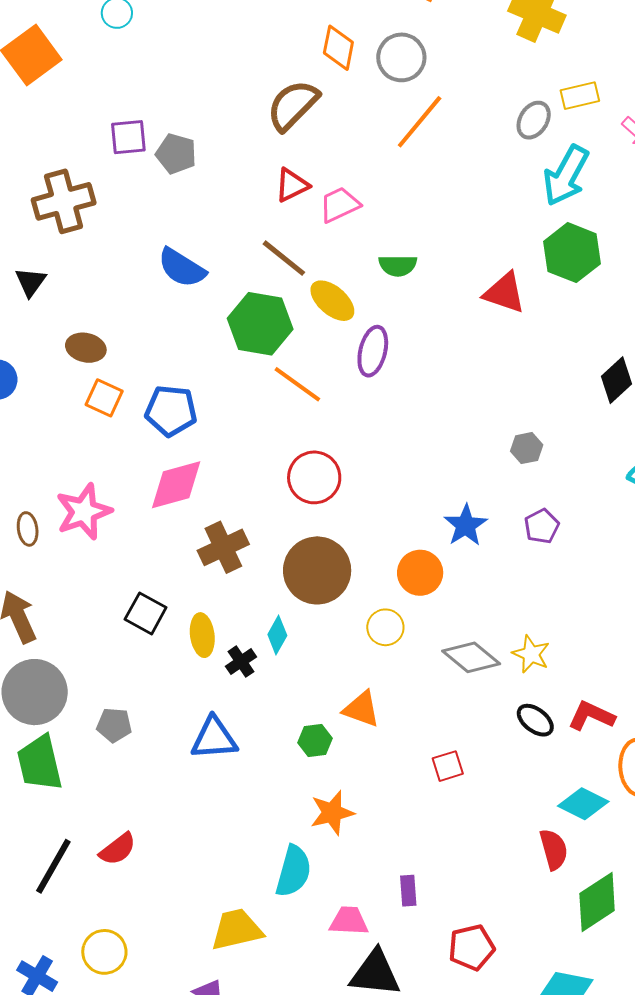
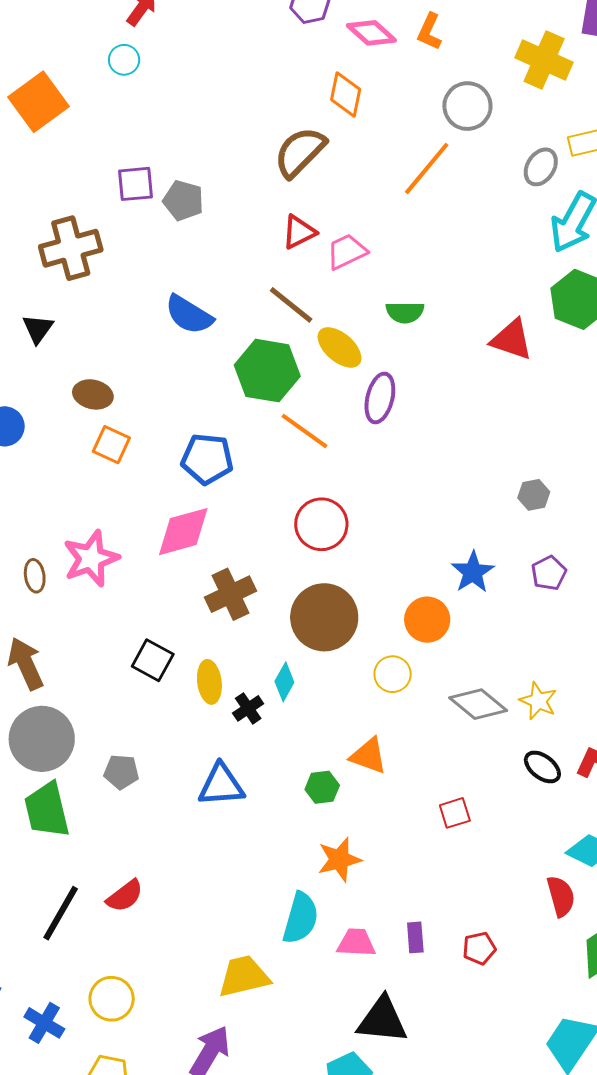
gray circle: (401, 57) -> (467, 106), moved
blue pentagon: (171, 411) -> (207, 459), moved
pink trapezoid: (349, 921) -> (356, 943), moved
red pentagon: (471, 947) -> (479, 948), moved, size x0.7

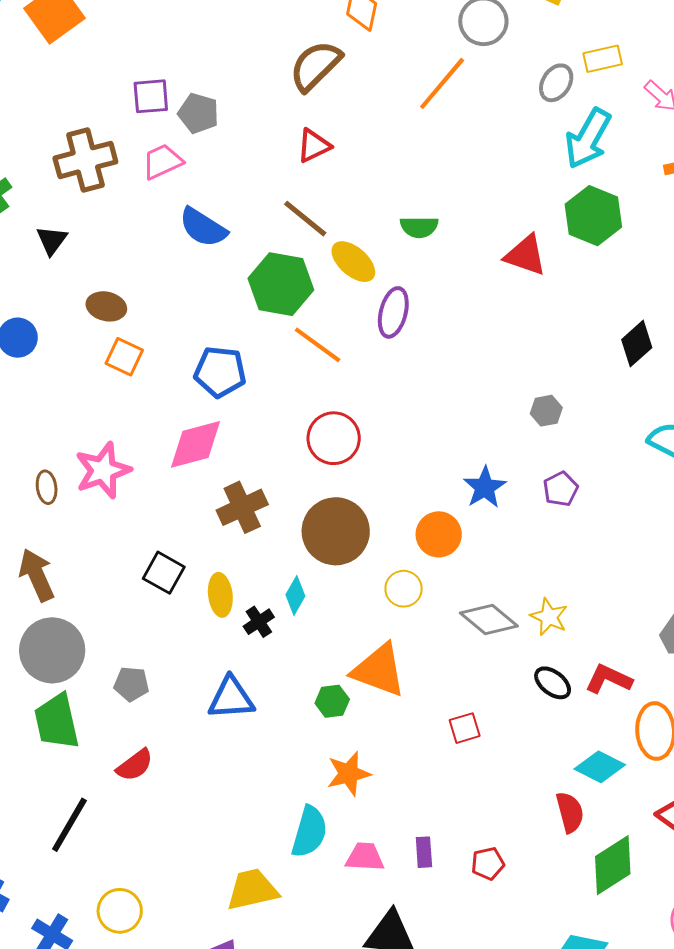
pink trapezoid: (347, 252) -> (162, 162), moved
orange triangle: (369, 756) -> (379, 670), size x1.5
red semicircle: (125, 896) -> (135, 765), moved

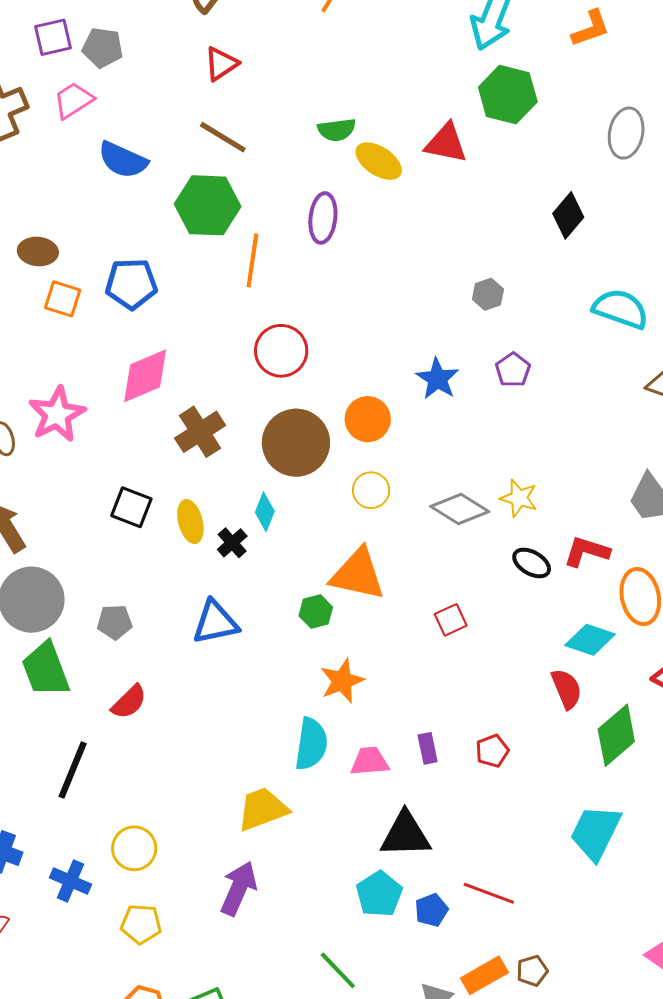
yellow ellipse: (353, 262) -> (379, 161), moved
orange line: (318, 345) -> (252, 261), turned 70
blue pentagon: (220, 372) -> (131, 284), moved
orange circle: (439, 534) -> (368, 419), moved

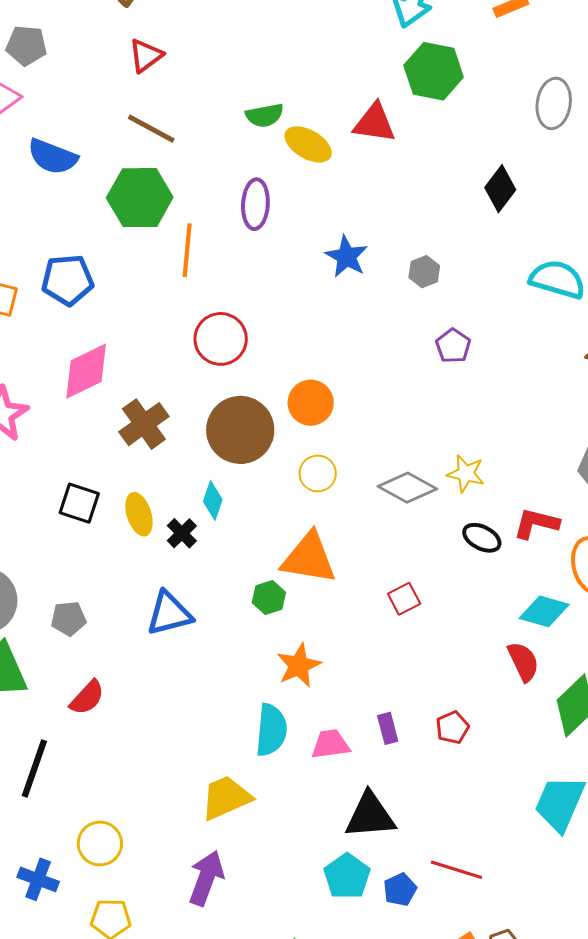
blue star: (437, 379) -> (347, 257), moved

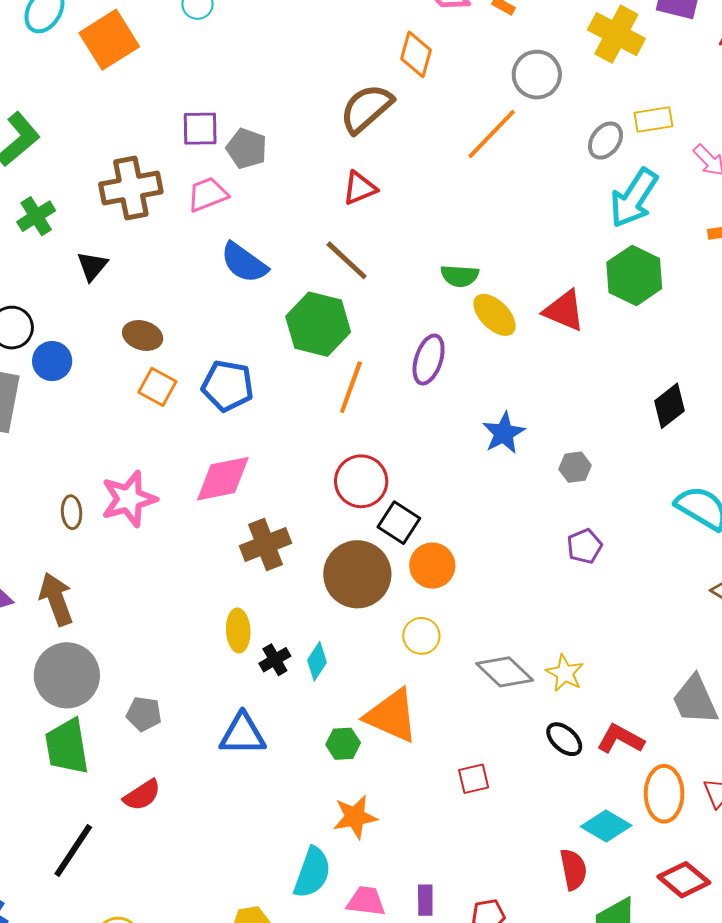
cyan diamond: (213, 501) -> (317, 661), moved
black square: (79, 503) -> (399, 523), moved

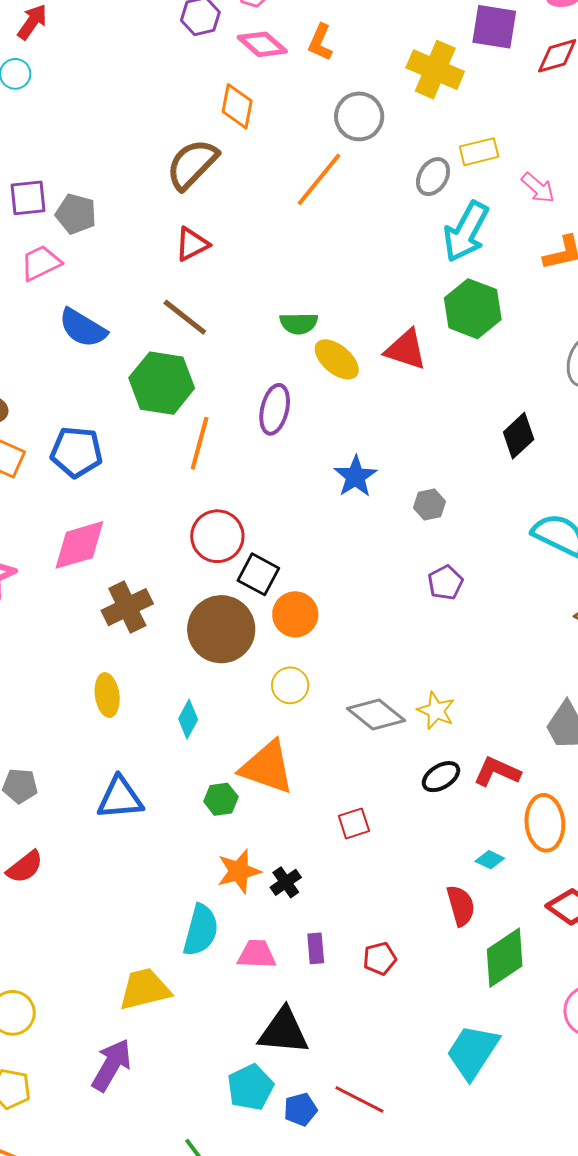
black cross: (275, 660) -> (286, 882), moved
black ellipse: (564, 739) -> (441, 777), turned -69
cyan diamond: (606, 826) -> (490, 860), size x0.6

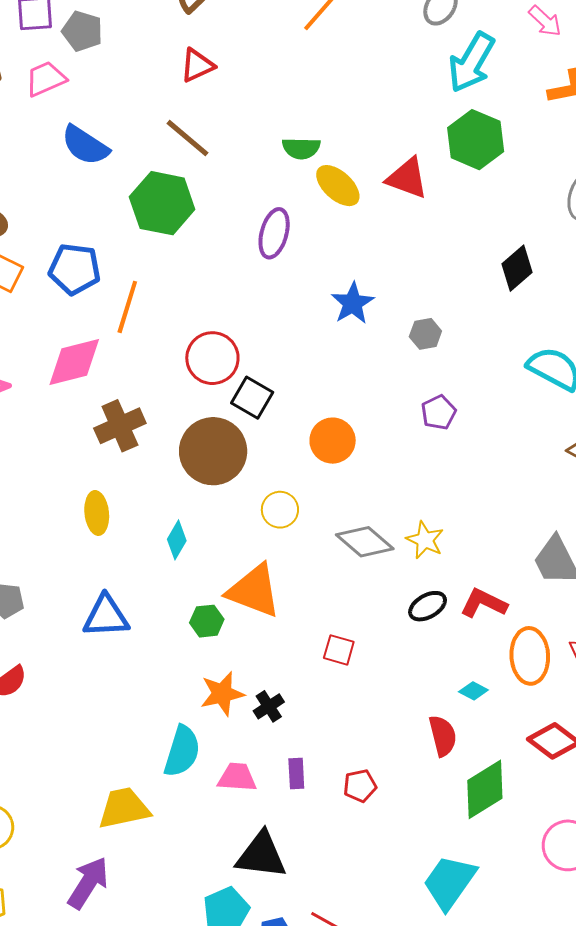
orange line: (200, 443) -> (127, 307), moved
orange circle: (295, 614) -> (333, 441), moved
red square: (354, 823) -> (339, 650), turned 32

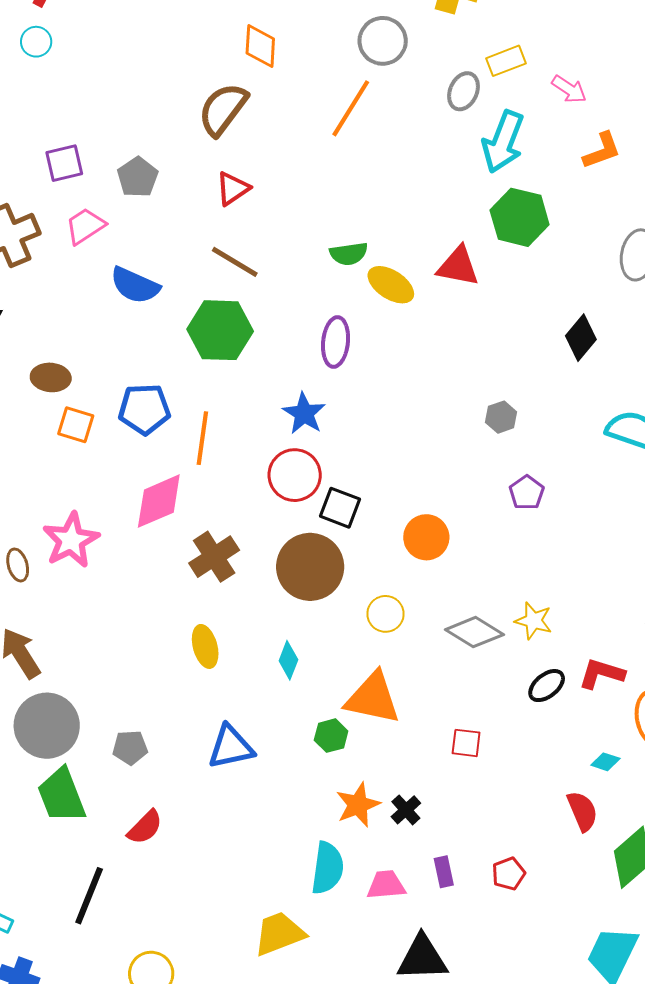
gray pentagon: (82, 31) -> (138, 177), moved, turned 30
blue star: (353, 303) -> (304, 413), moved

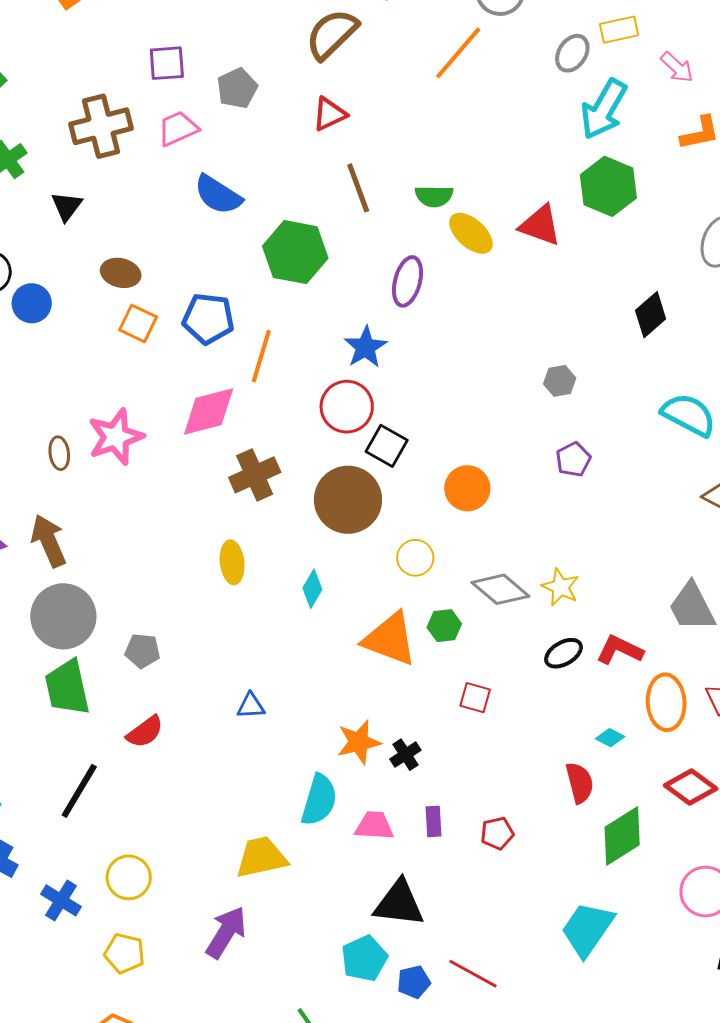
brown line: (235, 262) -> (358, 188), moved, turned 30
green hexagon: (331, 736) -> (444, 626), moved
blue triangle: (231, 747) -> (251, 706), moved, size x0.6

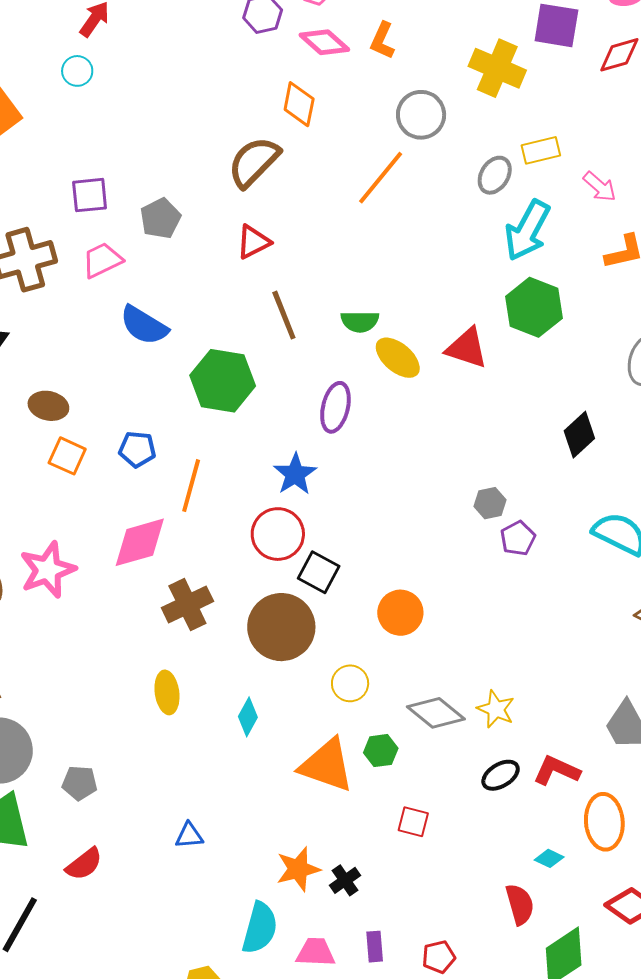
blue pentagon: (208, 319) -> (137, 449), size x0.7
purple pentagon: (573, 459) -> (518, 538), moved

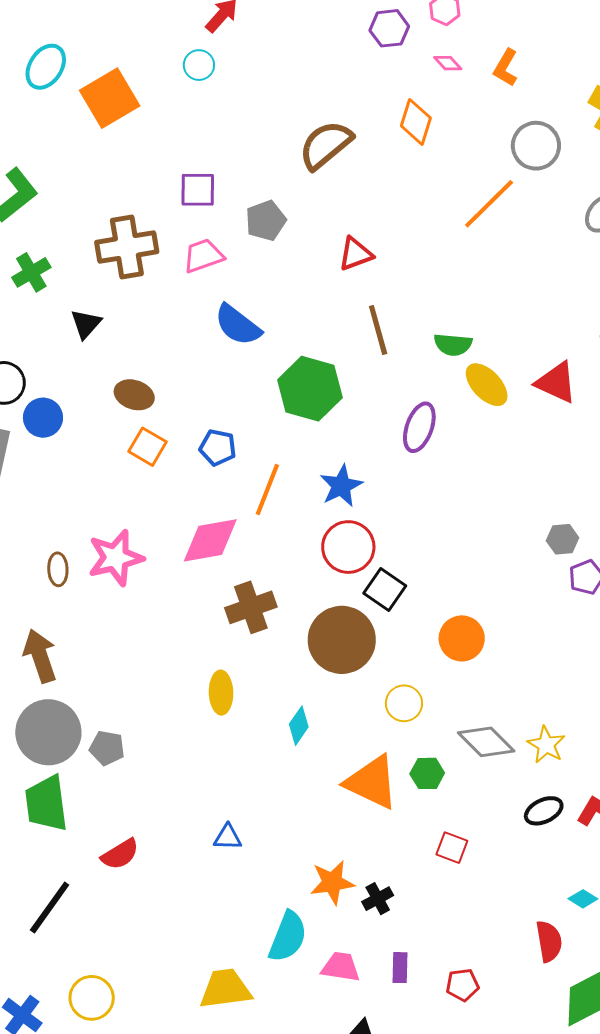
pink diamond: (324, 42) -> (448, 63), size x0.6
brown semicircle: (254, 162) -> (326, 145), moved
blue star: (295, 474) -> (341, 486), moved
gray pentagon: (80, 783) -> (107, 748), moved

